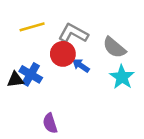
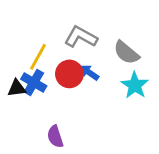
yellow line: (32, 27) -> (38, 57), moved, turned -45
red circle: (63, 54) -> (69, 74), moved

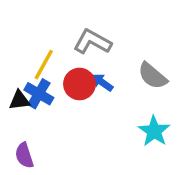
gray semicircle: (126, 53) -> (153, 76), moved
cyan star: (135, 85) -> (154, 131), moved
purple semicircle: (55, 137) -> (24, 155), moved

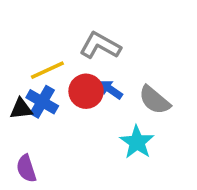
yellow line: (44, 65) -> (47, 70), turned 36
gray semicircle: (153, 76) -> (154, 100), moved
cyan star: (154, 131) -> (137, 142), moved

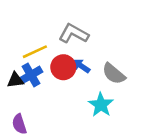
blue cross: (42, 102) -> (31, 75), turned 30

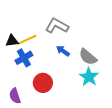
red circle: (63, 67) -> (43, 83), moved
black triangle: (15, 80) -> (12, 41), moved
cyan star: (101, 105) -> (89, 77), moved

